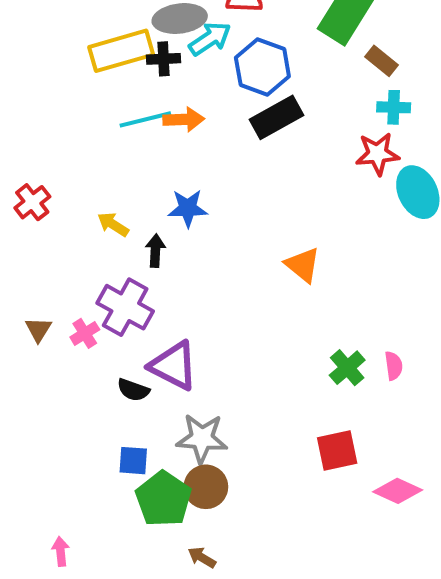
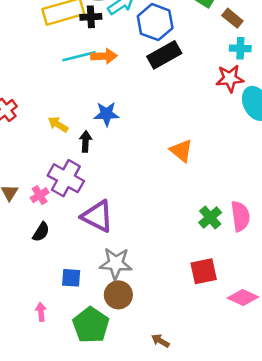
pink semicircle: (394, 366) -> (240, 216), size x1.6
black semicircle: (133, 390) -> (41, 232), moved, turned -78
green pentagon: (163, 499) -> (91, 325), moved
pink arrow: (61, 551) -> (41, 312), moved
brown arrow: (202, 557) -> (160, 341), moved

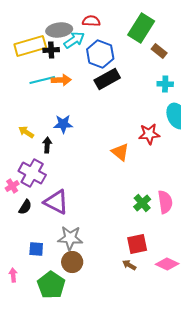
cyan cross: (240, 48) -> (165, 84), moved
red star: (230, 78) -> (149, 134), moved
black semicircle: (41, 232) -> (25, 207), moved
brown arrow: (160, 341) -> (129, 265), moved

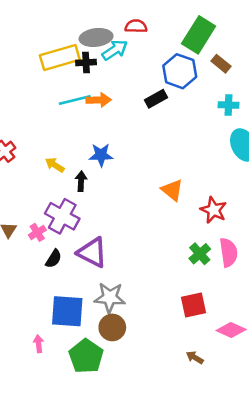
blue hexagon: (100, 54) -> (180, 71), moved
black rectangle: (107, 79) -> (156, 99), size x0.7
red star: (149, 134) -> (214, 210), moved, turned 30
blue square: (36, 249) -> (67, 311), size x1.8
brown arrow: (129, 265) -> (195, 357), moved

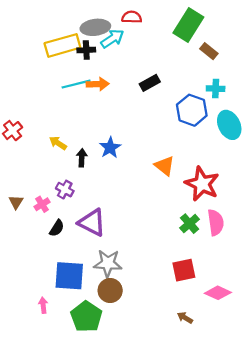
blue hexagon: (180, 71) -> (192, 110), moved
blue star: (101, 155) -> (110, 148), moved, turned -30
red star: (214, 210) -> (202, 184), size x1.4
purple cross: (62, 216) -> (65, 190), size x0.6

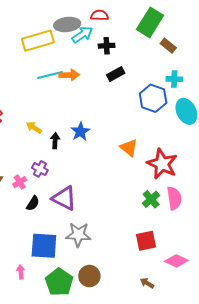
black cross: (86, 50) -> (107, 46), moved
brown circle: (110, 291) -> (89, 276), moved

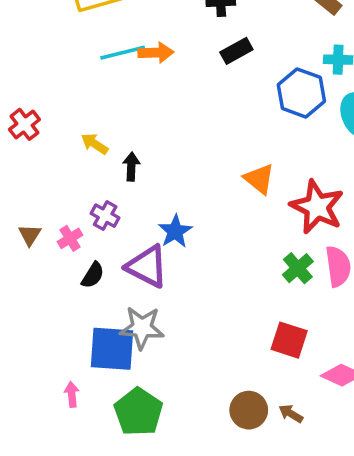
blue star: (80, 132) -> (175, 231), moved
gray star: (78, 235) -> (142, 328), moved
red square: (146, 241) -> (289, 340), turned 30
brown circle: (89, 276) -> (249, 410), moved

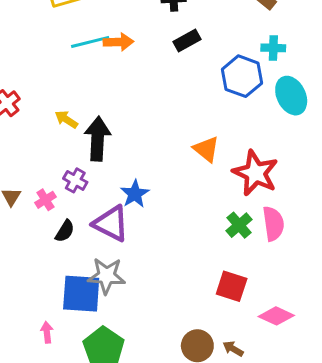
black arrow: (131, 167) -> (98, 139), size x1.8

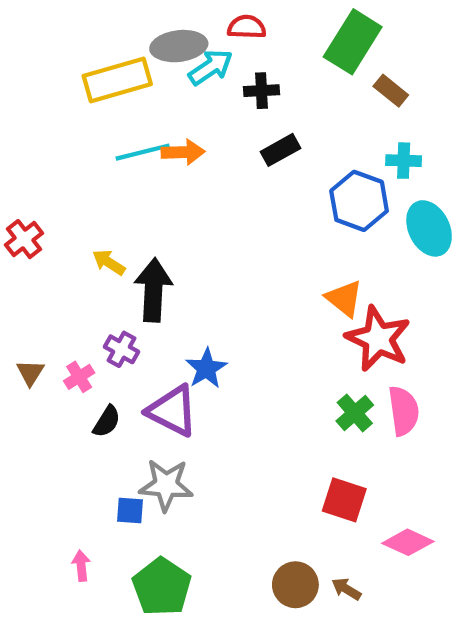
orange triangle: (206, 149) -> (344, 298), moved
blue square: (81, 294) -> (130, 510), size x0.5

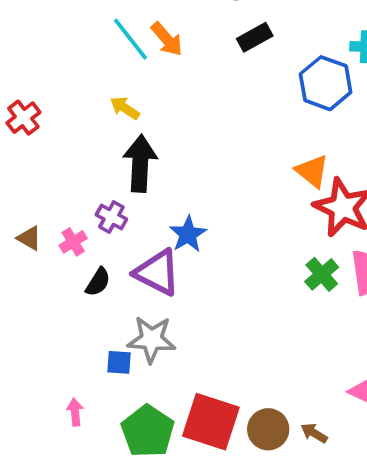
cyan line: (143, 152) -> (131, 39), turned 66
orange arrow: (183, 152) -> (167, 39), turned 51
yellow arrow: (109, 262) -> (125, 108), moved
brown triangle: (30, 373) -> (29, 238), turned -32
red square: (344, 500) -> (211, 422), moved, size x1.4

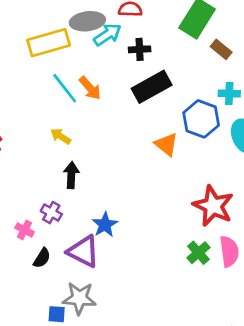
black rectangle: (255, 37) -> (152, 87), size x1.6
black arrow: (140, 163) -> (71, 175), size x0.7
orange triangle: (312, 171) -> (166, 144), moved
pink cross: (73, 242) -> (25, 230), turned -30

